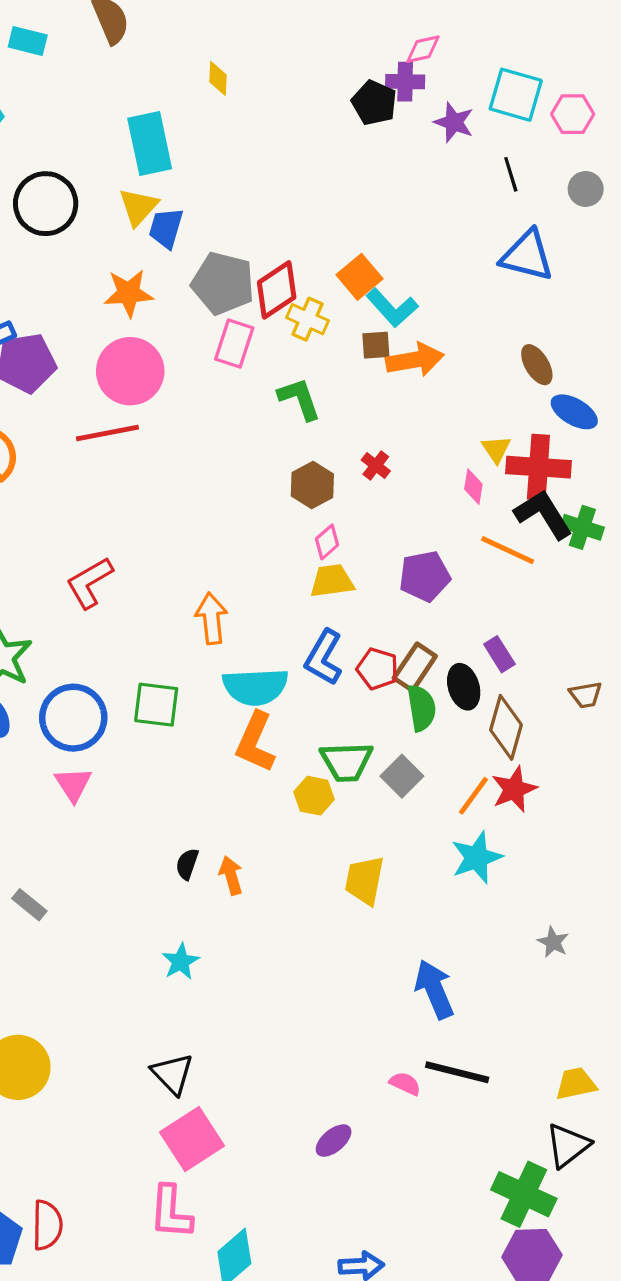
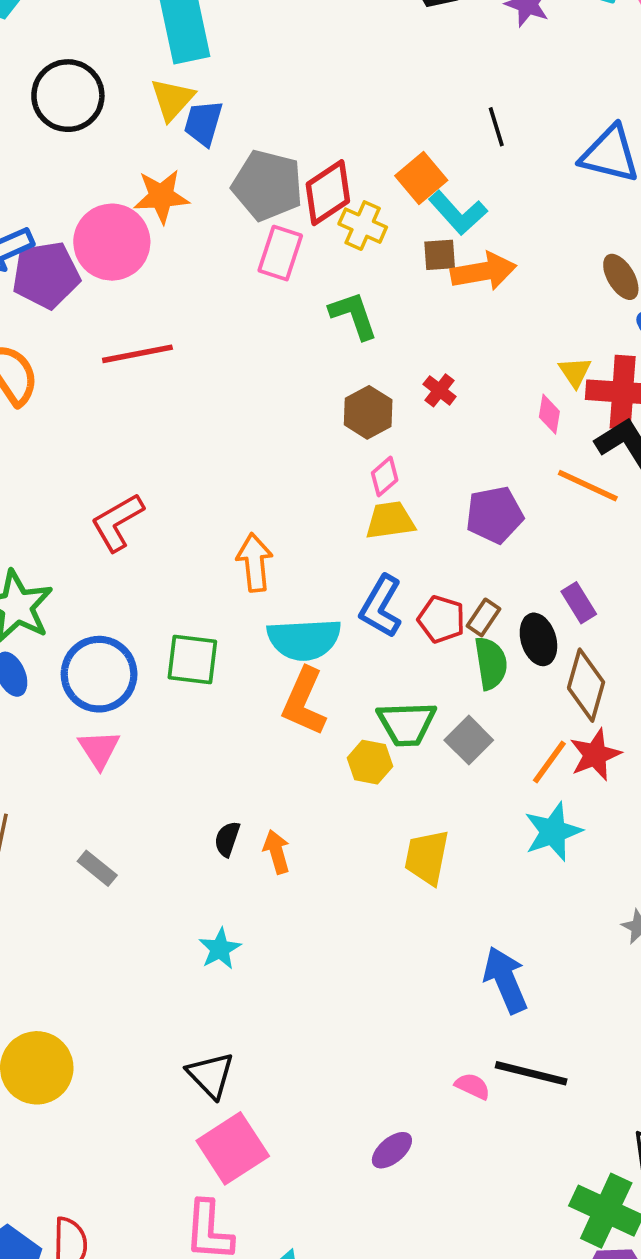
black line: (511, 174) -> (496, 127), moved
pink circle: (130, 371) -> (112, 242), moved
brown rectangle: (415, 667) -> (484, 617), size x0.7
gray rectangle: (29, 905) -> (97, 868), moved

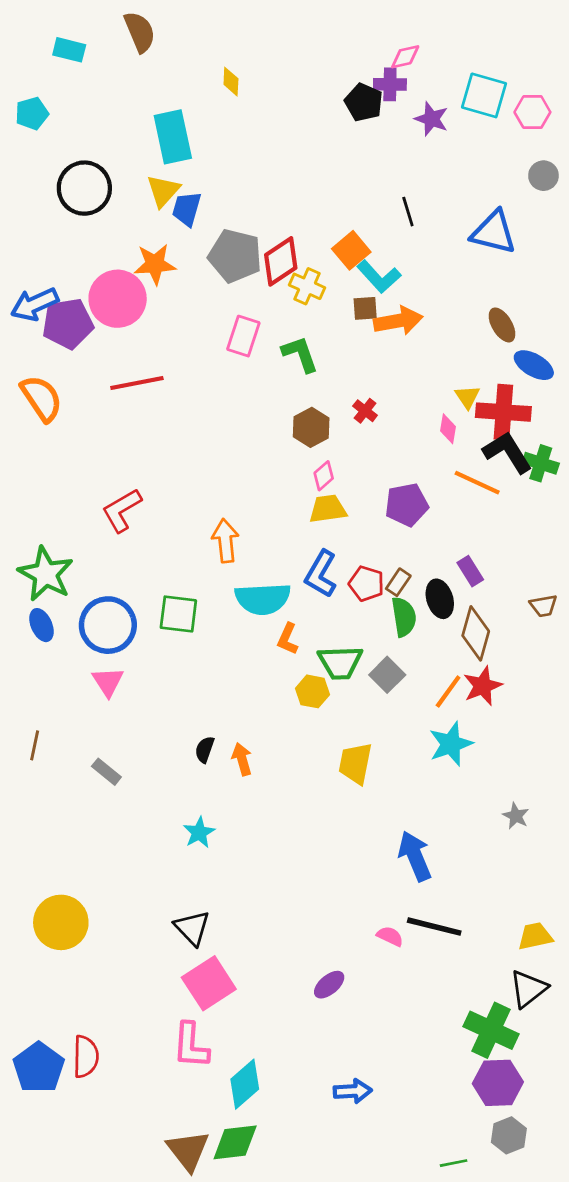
pink rectangle: (280, 253) -> (243, 336), moved
orange L-shape: (304, 702) -> (288, 639), moved, size x0.6

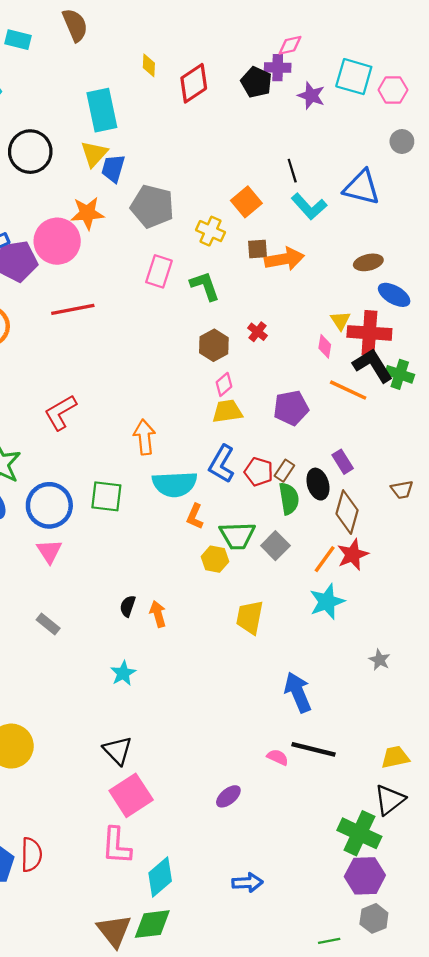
red diamond: (281, 261) -> (194, 83), moved
cyan L-shape: (379, 277) -> (309, 206), moved
brown ellipse: (502, 325) -> (368, 262), turned -72

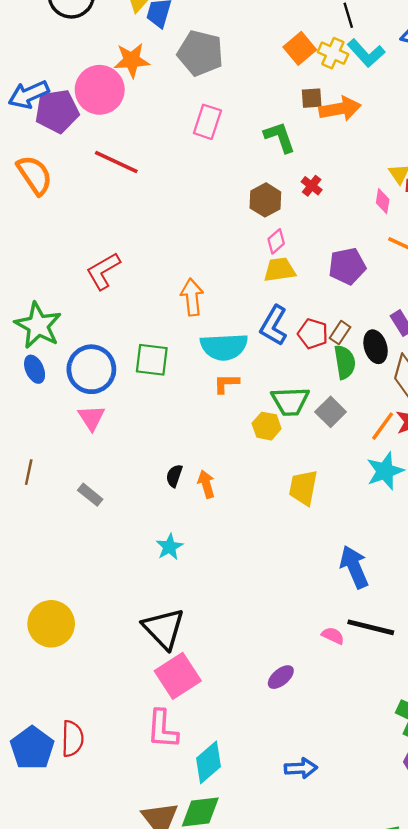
yellow cross: (210, 231) -> (333, 53), moved
green L-shape: (205, 286) -> (280, 137), moved
red line: (73, 309) -> (116, 162), turned 36
orange L-shape: (195, 517) -> (226, 383), moved, turned 65
black triangle: (118, 751) -> (164, 629), size x1.4

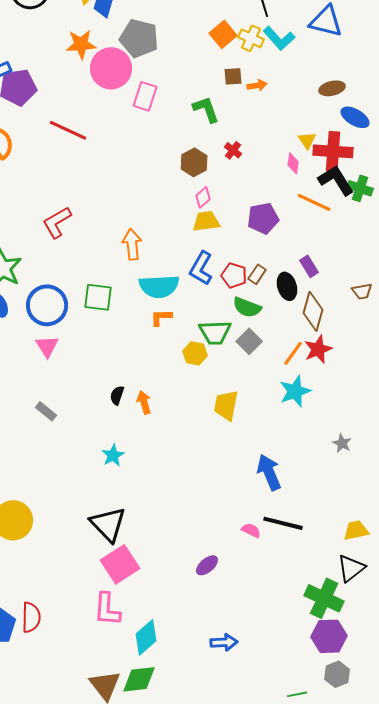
pink circle: (100, 90) -> (111, 68), moved
orange arrow: (340, 109) -> (257, 85), size x0.6
green semicircle: (345, 362) -> (247, 307), moved, turned 120

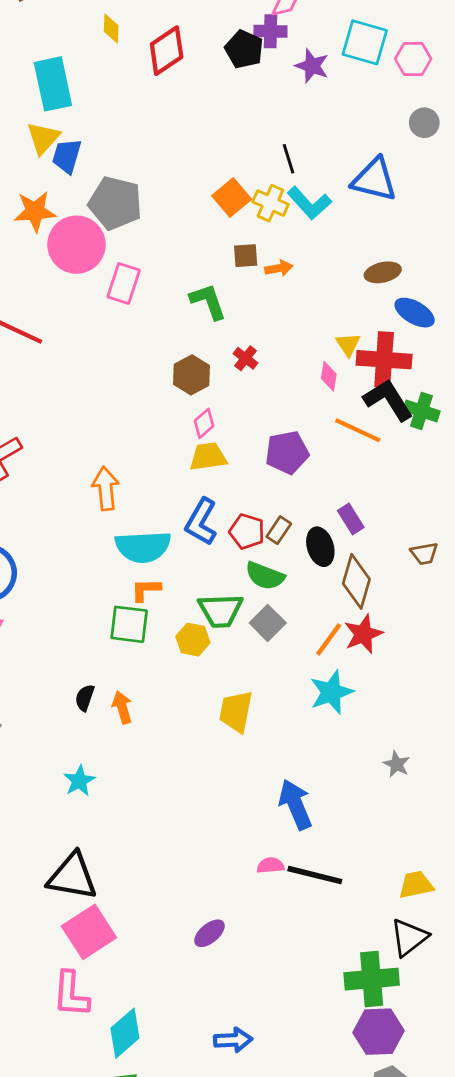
green square: (98, 297) -> (129, 624), moved
black triangle: (108, 524) -> (72, 876), turned -36
pink semicircle: (251, 530) -> (270, 865), moved, turned -30
green cross: (324, 598) -> (372, 979), turned -30

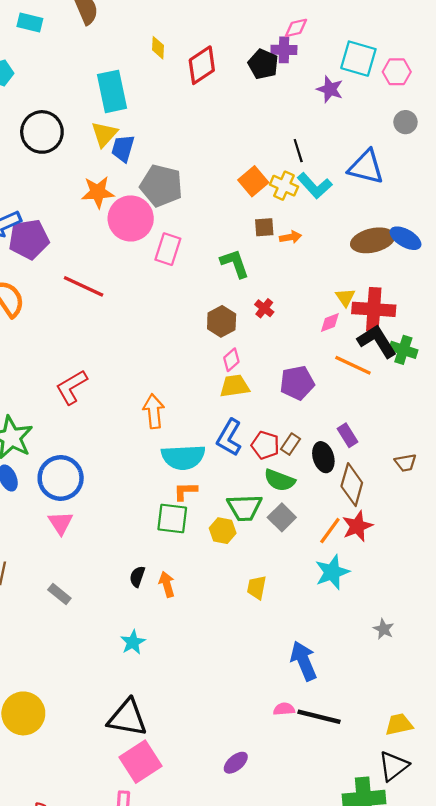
purple star: (312, 66) -> (330, 89), moved
brown ellipse: (383, 272) -> (373, 240), size x1.5
blue ellipse: (415, 313) -> (405, 238), moved
pink diamond: (329, 376) -> (330, 323), turned 60
yellow trapezoid: (236, 712) -> (257, 587), size x0.7

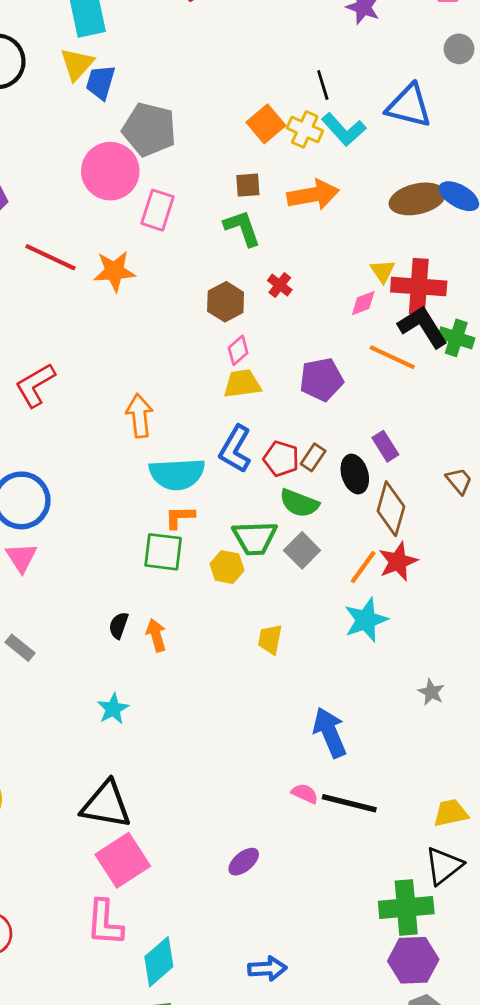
orange star: (98, 192) -> (114, 271), moved
brown square: (264, 227) -> (248, 185), moved
orange arrow: (291, 237) -> (313, 195), size x1.8
brown trapezoid: (405, 463) -> (459, 481), turned -120
pink semicircle: (284, 709) -> (305, 794), turned 30

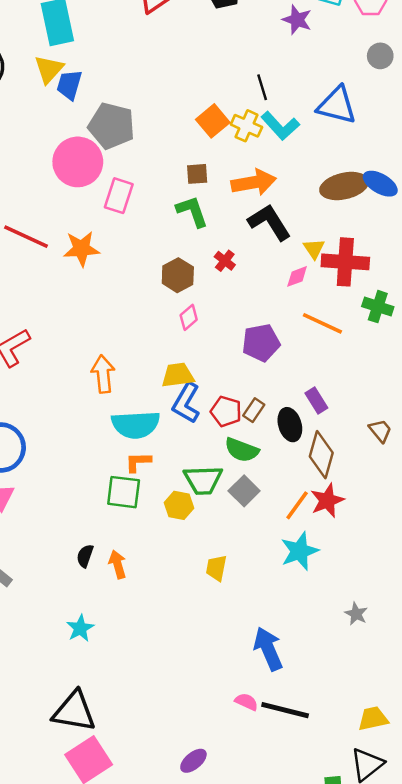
black L-shape: (423, 327) -> (269, 222), moved
yellow trapezoid: (242, 384) -> (178, 375), moved

